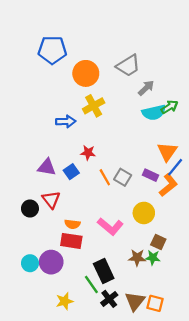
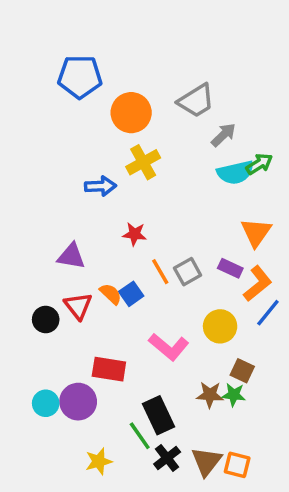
blue line: (175, 167) -> (268, 313), moved
blue square: (71, 172) -> (131, 294), moved
gray square: (123, 177) -> (188, 272), turned 30
orange semicircle: (72, 224) -> (111, 294), moved, turned -144

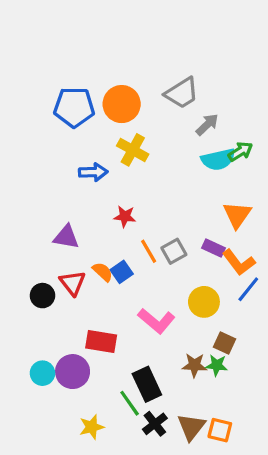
blue pentagon: (80, 77) -> (74, 107), moved
yellow cross: (143, 162) -> (133, 150), turned -32
orange L-shape: (258, 284) -> (239, 262), turned 92

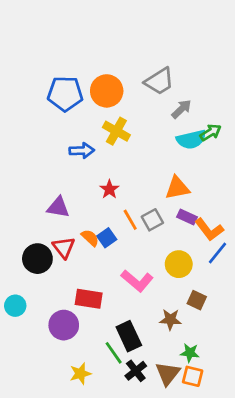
orange triangle: (237, 215) -> (177, 188), moved, turned 44
red star: (125, 216) -> (109, 189), turned 30
black circle: (42, 296) -> (37, 259), size x1.4
green star: (217, 365) -> (190, 353), moved
cyan circle: (42, 373) -> (15, 306), moved

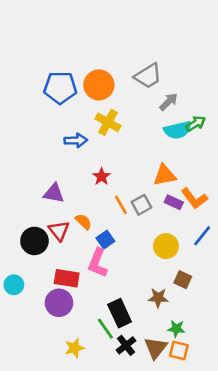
orange L-shape: (209, 229) -> (194, 198), moved
blue square: (107, 238) -> (105, 240), moved
pink L-shape: (137, 281) -> (98, 263), moved, turned 72
red rectangle: (89, 299) -> (67, 278), moved

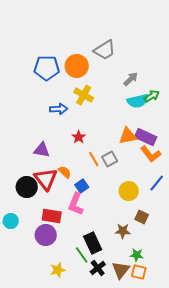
gray trapezoid: (148, 76) -> (105, 50), moved
purple rectangle: (174, 202) -> (146, 137), moved, size x1.5
red triangle: (59, 231) -> (46, 179), size x1.4

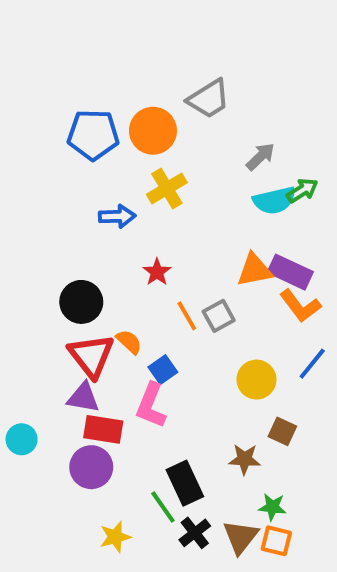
yellow cross: (84, 95) -> (167, 188), turned 30
purple triangle: (42, 150) -> (83, 397), moved
black circle: (27, 187) -> (81, 302), moved

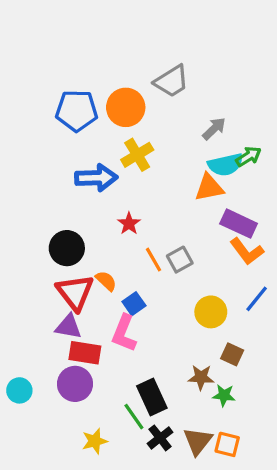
blue arrow: (117, 216) -> (96, 178), size x1.4
orange triangle: (254, 270) -> (209, 188), moved
cyan circle: (22, 439) -> (19, 390), moved
green star: (272, 507) -> (224, 395), moved

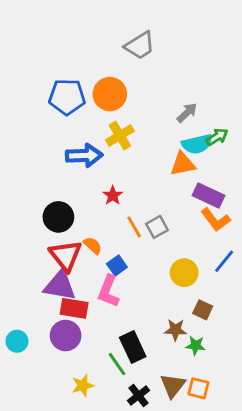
gray trapezoid: (172, 81) -> (140, 45), moved
purple triangle: (68, 327) -> (60, 286), size x1.4
black cross: (160, 438) -> (138, 396), moved

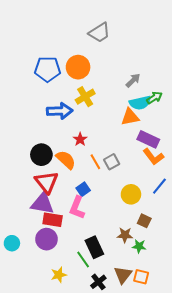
orange semicircle: (93, 246) -> (66, 160), moved, size x1.5

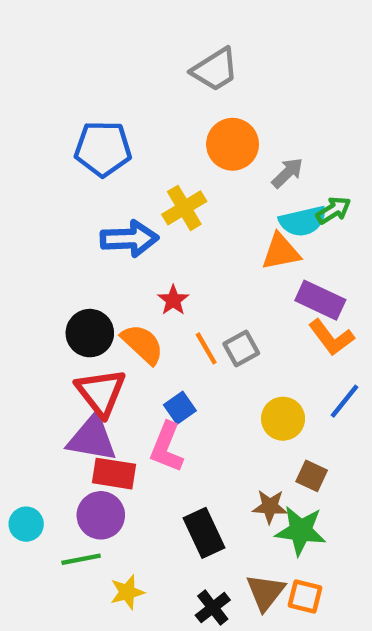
orange circle: (78, 67) -> (233, 144), moved
green star: (139, 246) -> (301, 531), size x1.6
green line: (83, 259) -> (81, 559), moved, turned -66

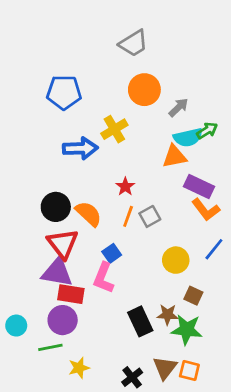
red star: (173, 300) -> (125, 186), moved
orange line: (206, 348) -> (128, 216), turned 50
black rectangle: (204, 533) -> (140, 321), moved

